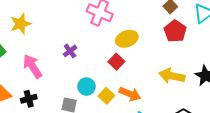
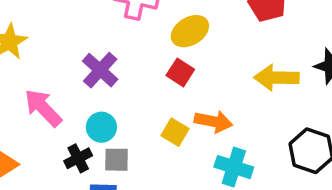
purple cross: (70, 51) -> (100, 70), size x1.5
cyan circle: (86, 87) -> (101, 127), moved
black cross: (29, 99) -> (78, 158), moved

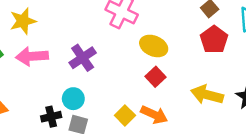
yellow ellipse: (190, 31) -> (154, 46), turned 40
red square: (180, 72) -> (156, 77), moved
pink arrow: (43, 108) -> (32, 56), moved, turned -64

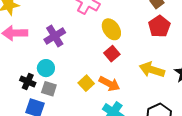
yellow ellipse: (154, 46) -> (111, 29), turned 30
black cross: (51, 117) -> (28, 82), turned 35

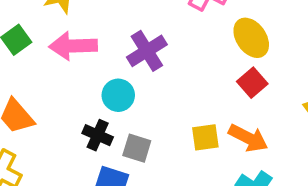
cyan circle: (46, 68) -> (118, 95), moved
yellow square: (86, 83) -> (205, 137), turned 35

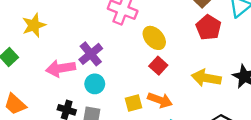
pink arrow: (73, 46) -> (61, 68), moved
cyan circle: (118, 95) -> (95, 84), moved

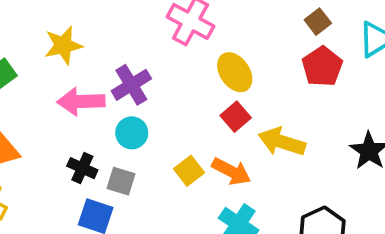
yellow star: (34, 25) -> (63, 45), moved
yellow arrow: (206, 78) -> (282, 142), moved
yellow square: (133, 103) -> (189, 171), turned -30

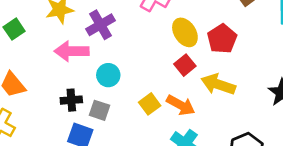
red pentagon: (322, 67) -> (222, 39), moved
purple cross: (131, 85) -> (101, 25), moved
black cross: (82, 168) -> (71, 100), turned -30

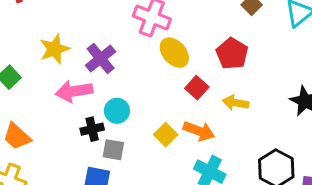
yellow ellipse: (185, 32) -> (174, 53), moved
yellow arrow: (218, 84) -> (236, 103), size x0.7
black cross: (71, 100) -> (92, 129), moved

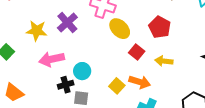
yellow star: (54, 49) -> (37, 31), turned 30
purple cross: (101, 58) -> (67, 23), moved

